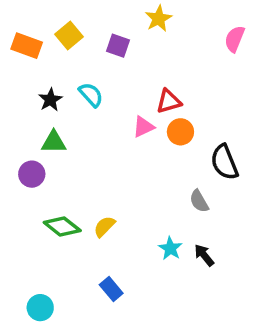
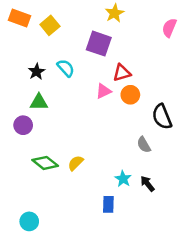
orange rectangle: (27, 46) -> (19, 18), moved
purple square: (118, 46) -> (99, 44), moved, size x1.5
blue rectangle: (111, 289) -> (108, 204), moved, turned 42

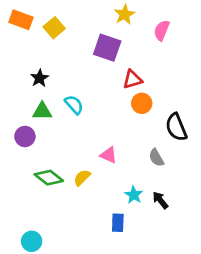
pink semicircle: (169, 28) -> (162, 30), moved
cyan semicircle: (66, 68) -> (74, 105), moved
pink triangle: (104, 91) -> (109, 155), moved, turned 49

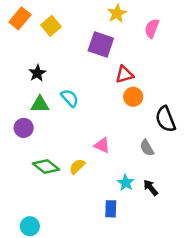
orange rectangle: (21, 20) -> (20, 18), turned -70

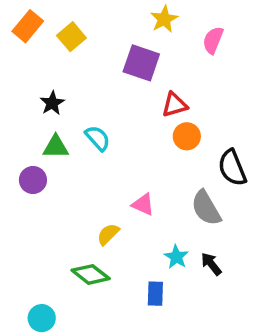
gray semicircle: (147, 148) -> (206, 208), size x1.5
green diamond: (46, 166) -> (91, 274), moved

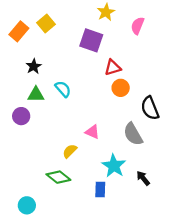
orange rectangle: (28, 26) -> (19, 31), moved
cyan star: (176, 257) -> (114, 166), size x1.5
black arrow: (211, 264) -> (143, 178), moved

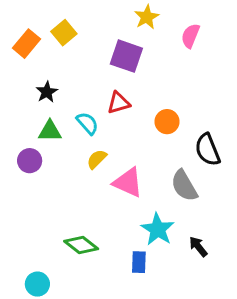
red triangle: (113, 68) -> (119, 103), moved
pink triangle: (92, 132) -> (128, 183), size x1.5
yellow semicircle: (70, 151) -> (97, 159), moved

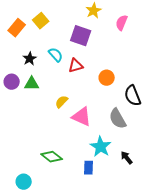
cyan semicircle: (87, 123) -> (56, 55), moved
purple circle: (30, 161) -> (12, 82), moved

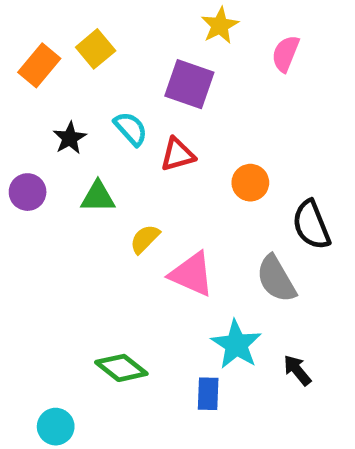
green triangle: (32, 84) -> (98, 197), moved

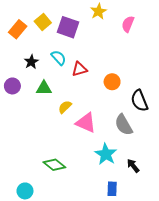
purple square: (189, 84) -> (68, 27), moved
blue rectangle: (208, 394) -> (112, 189), moved

